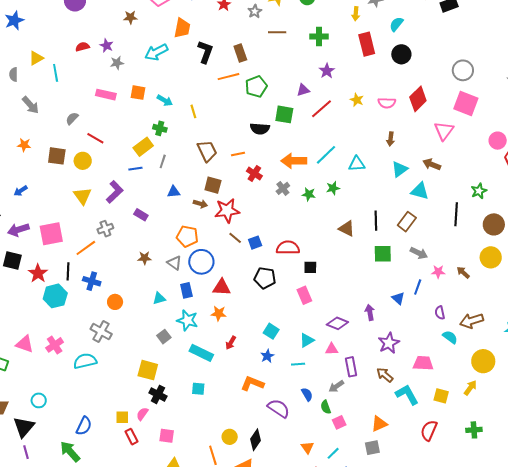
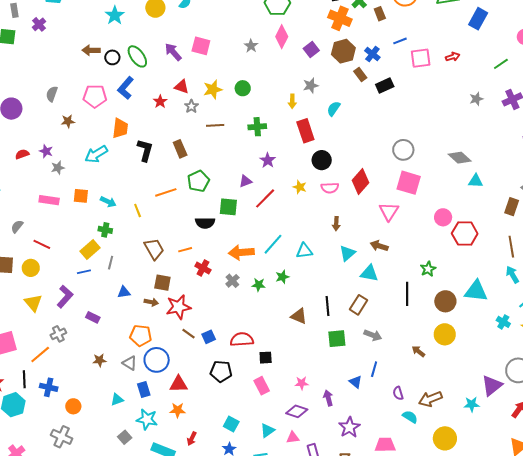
black circle: (401, 54) -> (322, 160), moved
orange line: (229, 77) -> (166, 192), moved
pink star: (438, 272) -> (302, 383), moved

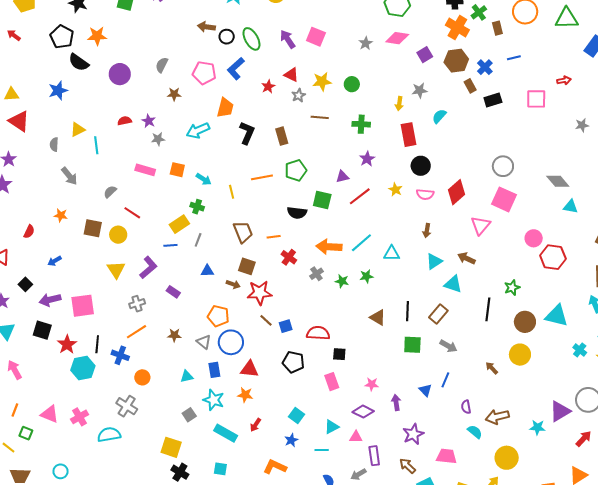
pink diamond: (282, 37) -> (397, 38), turned 65
pink square: (421, 58) -> (536, 99), moved
orange line: (40, 355) -> (136, 332), moved

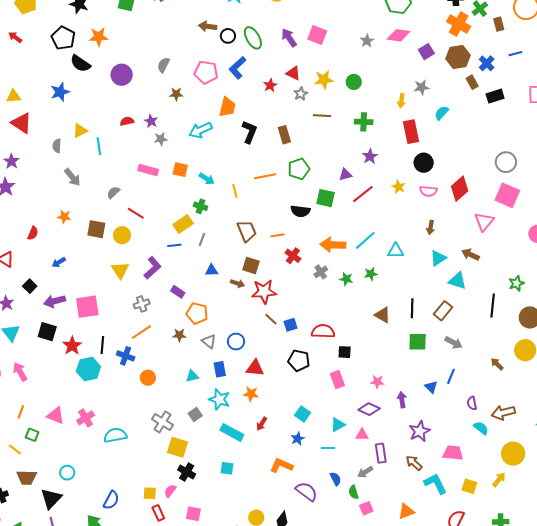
orange pentagon: (218, 316) -> (197, 313), moved
blue circle: (231, 342) -> (236, 342), size x0.7
gray cross: (127, 406) -> (162, 422), moved

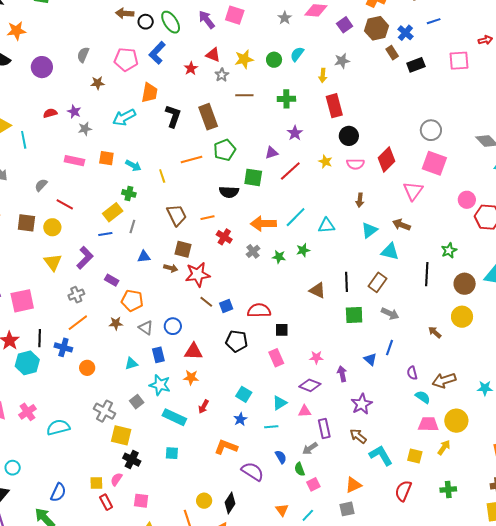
cyan semicircle: (442, 113) -> (297, 54), moved
brown rectangle: (284, 135) -> (208, 117), size x1.4
pink trapezoid: (453, 453) -> (428, 424), moved

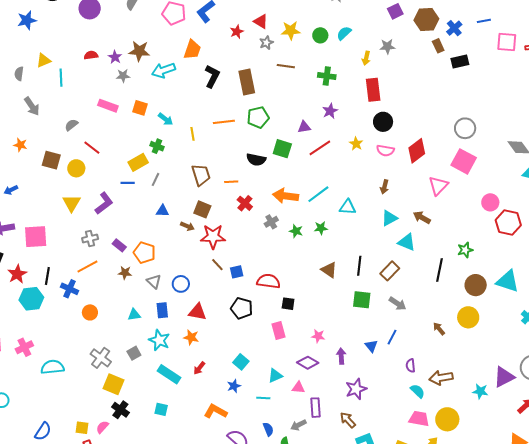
pink square: (459, 61) -> (507, 42), moved
brown star: (98, 83) -> (139, 51), moved, size x1.5
purple rectangle: (112, 280) -> (119, 245), moved

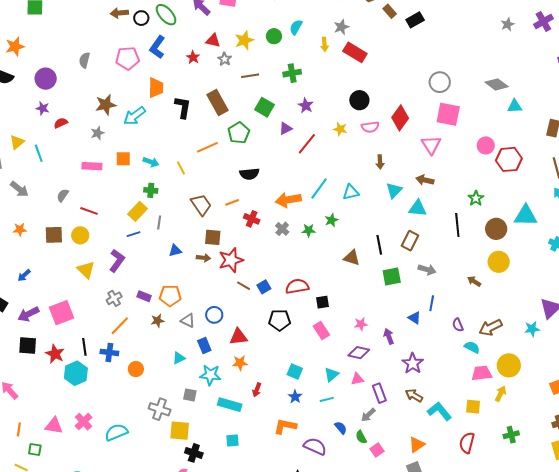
purple star: (115, 57) -> (43, 108), moved
red rectangle: (373, 90) -> (355, 52), moved, turned -35
green square: (282, 149) -> (265, 107), moved, turned 30
gray square: (134, 353) -> (190, 395), turned -32

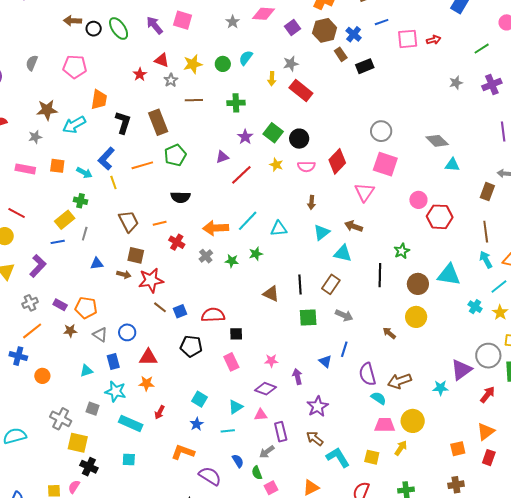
blue L-shape: (157, 47) -> (106, 159), moved
green square: (265, 107) -> (273, 133), moved
purple semicircle: (458, 325) -> (367, 374), size x1.6

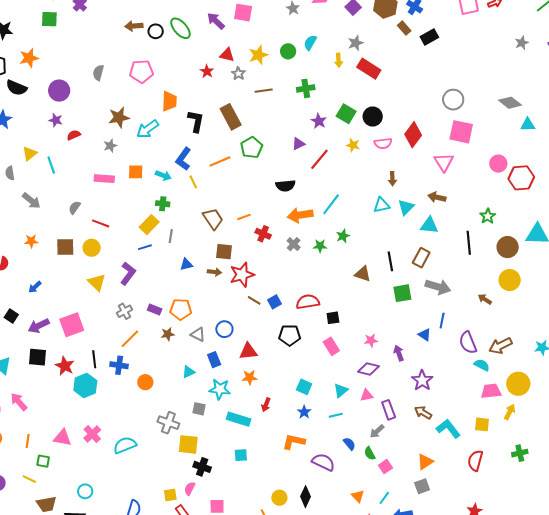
black semicircle: (180, 197) -> (285, 186), moved
cyan triangle: (279, 229) -> (382, 205), moved
gray arrow: (344, 315) -> (438, 287), size x1.4

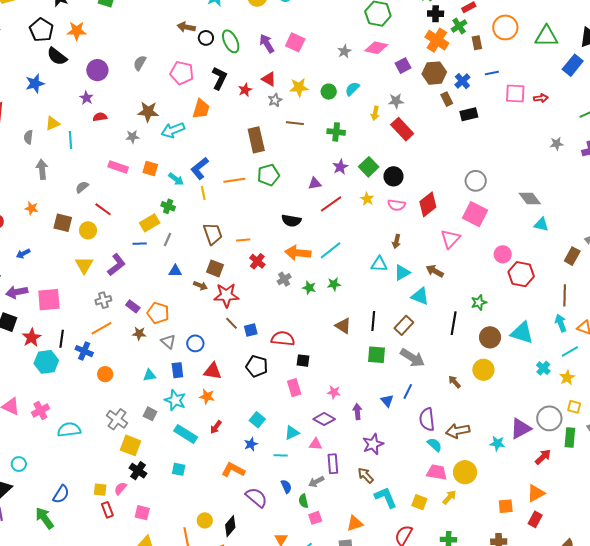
black L-shape: (196, 121) -> (219, 78), moved
gray arrow: (31, 201) -> (42, 169), turned -150

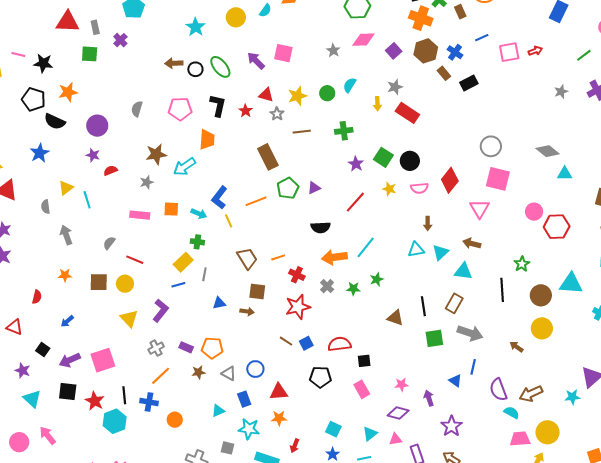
purple triangle: (315, 183) -> (314, 188), moved
red star: (226, 295) -> (298, 307), moved

